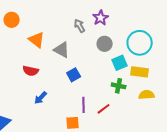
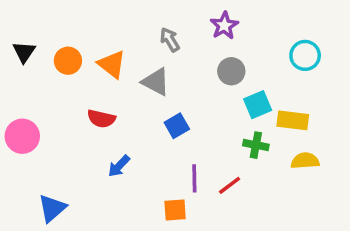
orange circle: (12, 20) -> (68, 61), moved
gray arrow: (80, 26) -> (170, 40), moved
cyan circle: (140, 43) -> (305, 55), moved, size x0.7

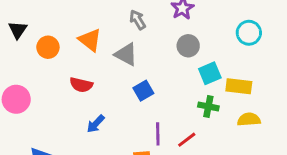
orange circle: (68, 61) -> (48, 47), moved

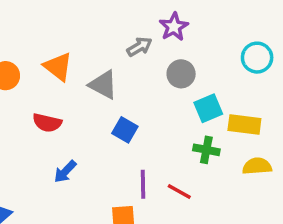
gray arrow: (138, 20) -> (139, 47), moved, turned 90
blue square: (143, 91) -> (125, 130), turned -30
red line: (187, 140) -> (179, 191), turned 66

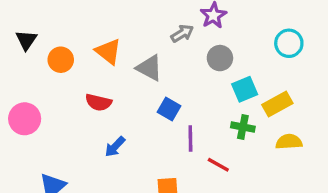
yellow rectangle: (244, 125) -> (277, 104), turned -36
purple line: (143, 184) -> (190, 138), moved

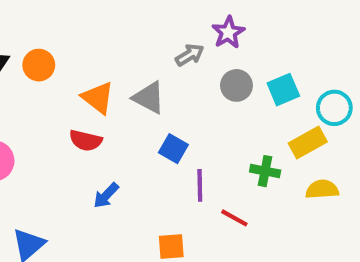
cyan circle: (289, 43) -> (334, 108), moved
orange triangle: (108, 51) -> (98, 98), moved
orange circle: (61, 60) -> (39, 65), moved
cyan square: (245, 89) -> (283, 90), moved

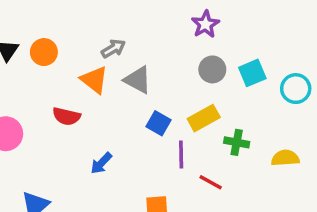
gray arrow: (190, 55) -> (113, 49), moved
red semicircle: (86, 140) -> (66, 116), moved
yellow rectangle: (308, 143) -> (204, 118), moved

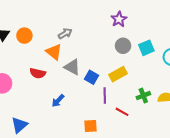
gray triangle: (138, 80) -> (72, 67), moved
green cross: (237, 142) -> (143, 96), moved, turned -32

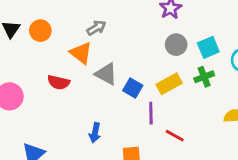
green cross: (143, 96) -> (204, 77), moved
blue arrow: (58, 101) -> (95, 133), moved, turned -32

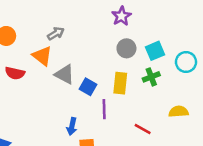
red semicircle: (59, 82) -> (15, 73), moved
yellow rectangle: (169, 84) -> (120, 83), turned -55
blue arrow: (95, 133) -> (72, 126), moved
red line: (175, 136) -> (143, 129), moved

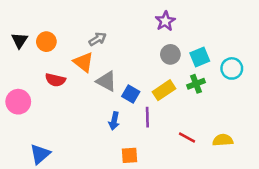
yellow rectangle: (120, 83) -> (164, 90), turned 50
yellow semicircle: (179, 112) -> (223, 140), moved
blue arrow: (72, 126) -> (114, 121), moved

